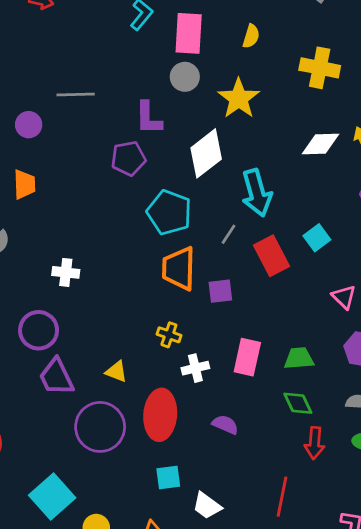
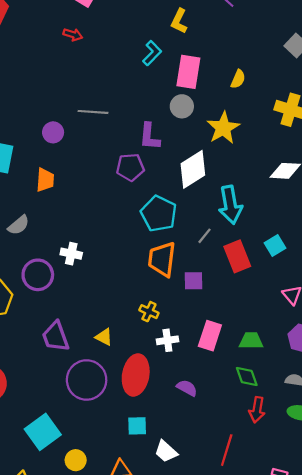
purple circle: (39, 330) -> (38, 275), moved

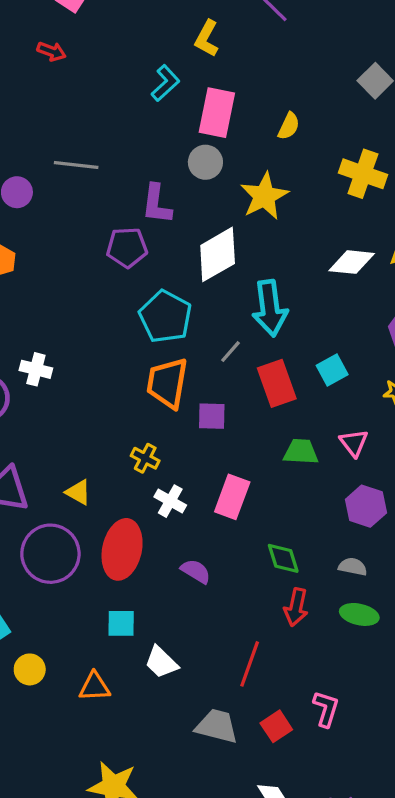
white cross: (167, 340) -> (170, 501), turned 35
green trapezoid: (251, 341) -> (301, 452), moved

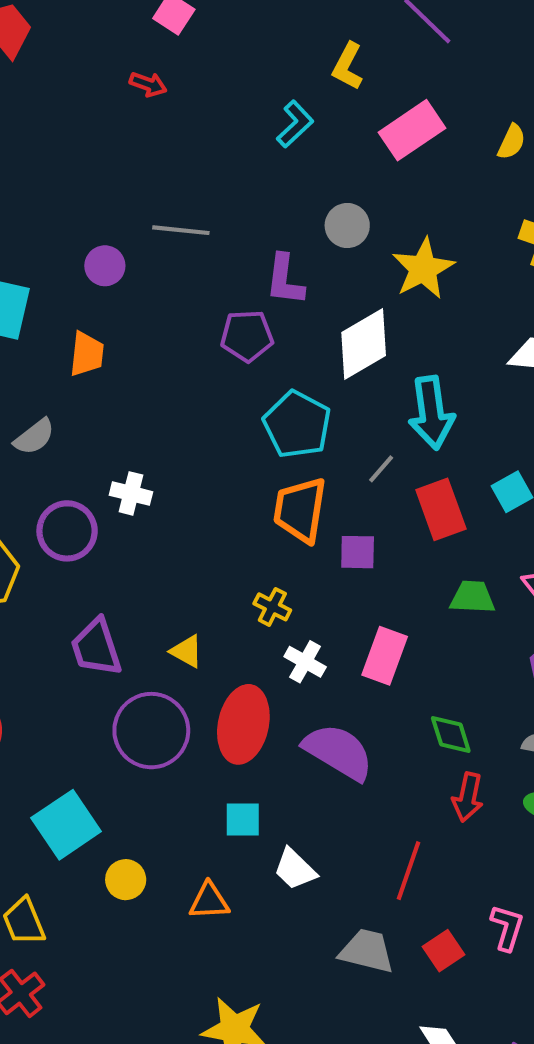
pink rectangle: (217, 113) -> (412, 130), moved, turned 45
yellow semicircle: (289, 126) -> (512, 142), moved
purple semicircle: (196, 571) -> (338, 752), size x1.8

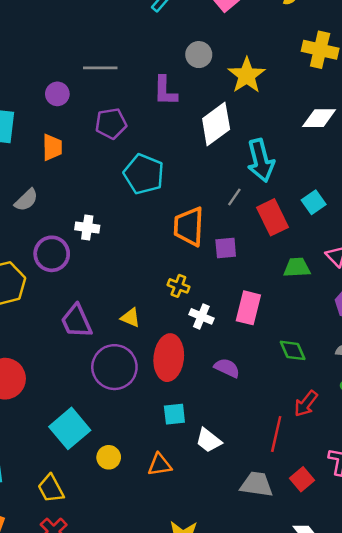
purple pentagon: (247, 336) -> (111, 123), moved
cyan pentagon: (297, 425) -> (144, 174), moved
purple semicircle: (338, 752) -> (227, 368), size x0.6
red arrow: (468, 797) -> (306, 404), moved, turned 32

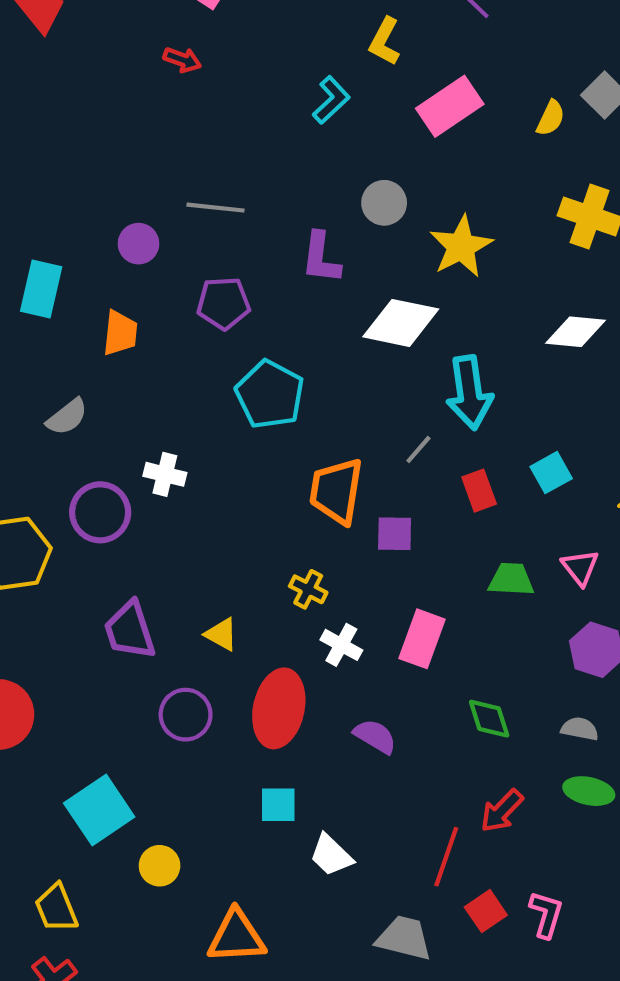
white diamond: (216, 124) -> (401, 323), turned 42
red rectangle: (272, 217) -> (479, 491), size x0.7
purple circle: (114, 367) -> (186, 715), size x0.7
orange triangle: (160, 465) -> (236, 937), moved, size x1.4
red square: (302, 479) -> (486, 911), moved

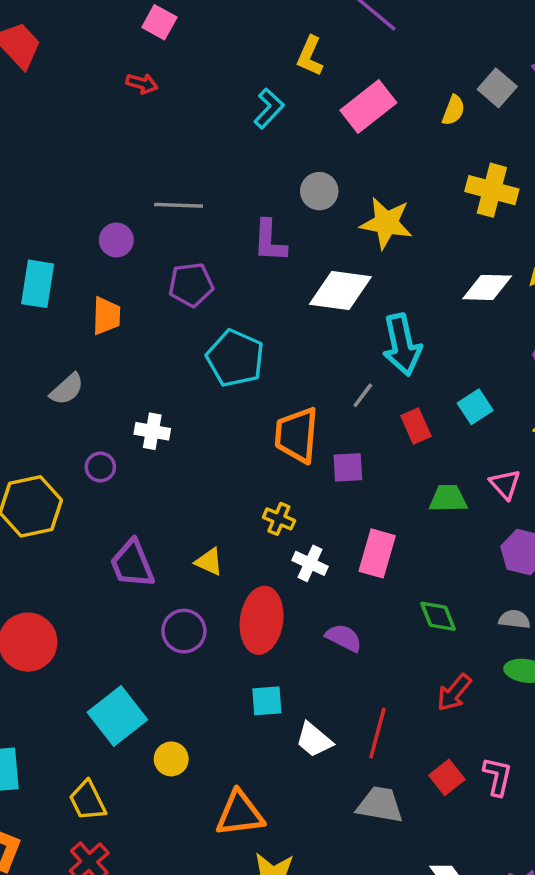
yellow star: (461, 246) -> (386, 223), turned -30
purple circle: (100, 512) -> (100, 467), size x0.6
red line: (446, 857) -> (377, 733), moved

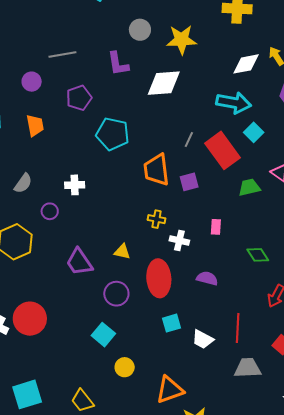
cyan arrow: (402, 345) -> (234, 103), moved, turned -56
gray semicircle: (67, 389) -> (23, 183), moved
red rectangle: (416, 426) -> (223, 150), size x1.8
pink rectangle: (377, 553) -> (216, 227), size x0.6
cyan square: (117, 716) -> (103, 335), moved, size x0.7

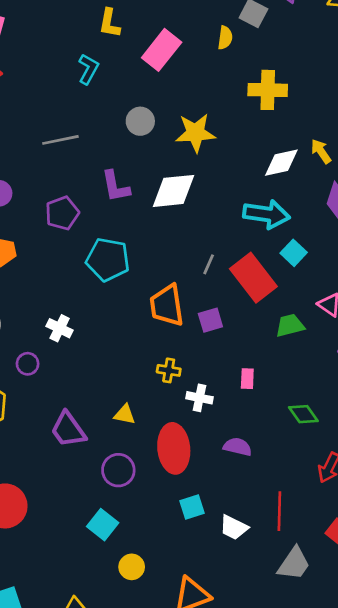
gray line: (62, 55) -> (60, 140), moved
purple L-shape: (118, 64) -> (115, 186), moved
white cross: (75, 185) -> (60, 328), turned 30
gray trapezoid: (248, 368) -> (294, 564), turned 128

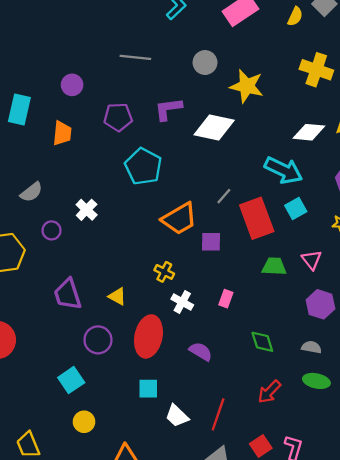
purple L-shape: (115, 186) -> (168, 109), turned 76
orange trapezoid: (167, 305) -> (179, 219), turned -129

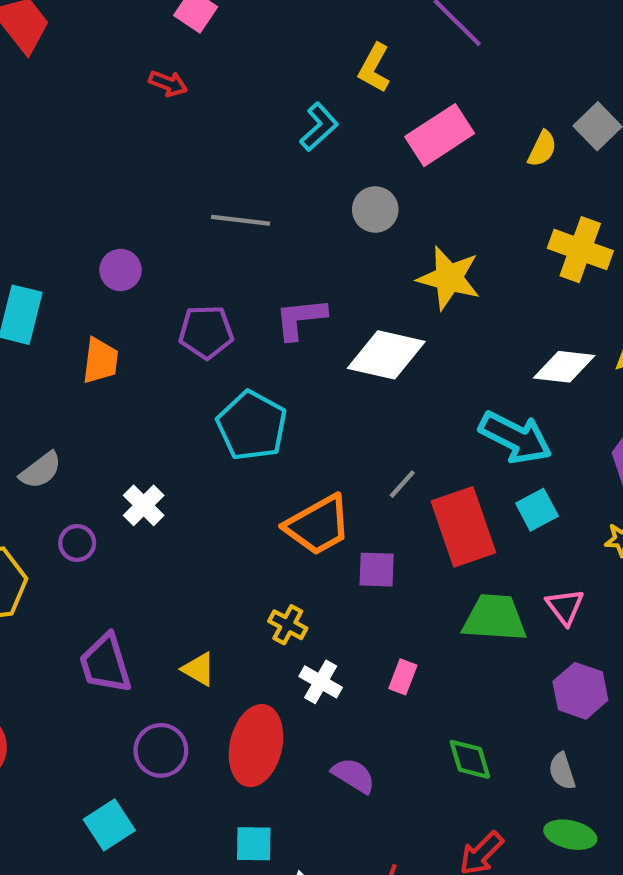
gray circle: (205, 63) -> (375, 209), moved
green trapezoid: (274, 266) -> (495, 618), size x1.4
gray semicircle: (311, 347) -> (562, 771), turned -120

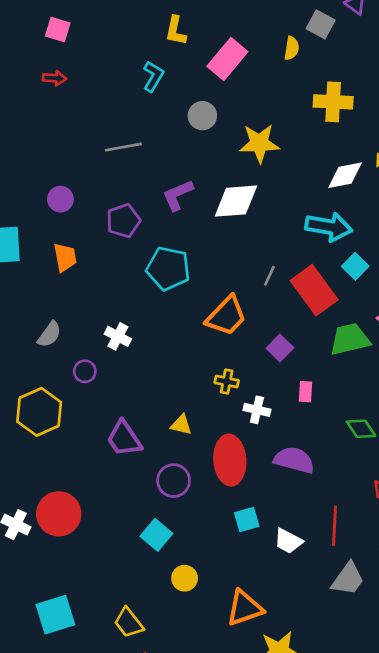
purple square: (377, 570) -> (280, 348), moved, turned -30
purple semicircle: (354, 775) -> (294, 460), size x1.4

